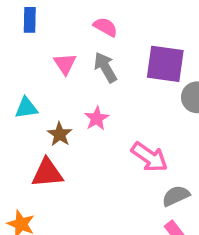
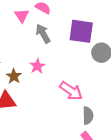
pink triangle: (65, 64) -> (22, 16), moved
gray semicircle: (176, 196) -> (88, 116), turned 114

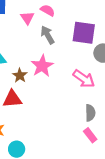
pink star: (37, 66) -> (42, 66), size x1.5
pink arrow: (71, 91) -> (84, 79), moved

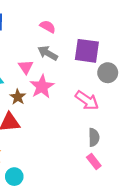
pink triangle: (27, 18) -> (26, 67), moved
gray arrow: (48, 35) -> (48, 53), turned -30

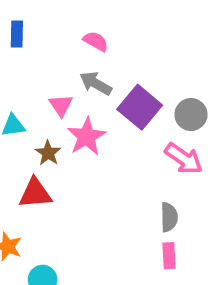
purple square: (87, 51) -> (140, 107), moved, turned 32
pink arrow: (87, 100) -> (184, 158), moved
pink rectangle: (94, 162) -> (169, 256), turned 35

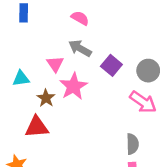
purple square: (140, 107) -> (111, 65), size x0.7

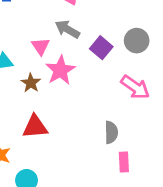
gray circle: (148, 71) -> (137, 41), moved
red triangle: (37, 127) -> (35, 127), moved
gray semicircle: (132, 144) -> (111, 132), moved

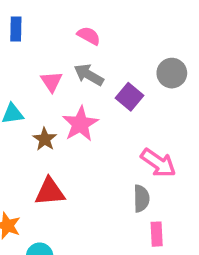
gray circle: (137, 41) -> (172, 73), moved
pink triangle: (41, 46) -> (51, 82), moved
pink arrow: (135, 87) -> (158, 163), moved

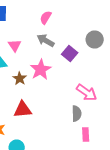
pink semicircle: (89, 36) -> (46, 18), turned -88
pink triangle: (51, 82) -> (15, 46), moved

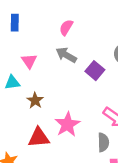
pink star: (41, 70) -> (67, 124), moved

